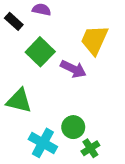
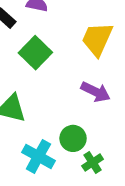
purple arrow: (73, 69) -> (96, 92), moved

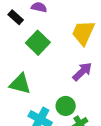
purple arrow: (96, 92) -> (82, 72), turned -70

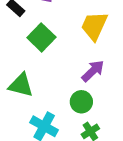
green circle: (66, 106) -> (81, 102), moved

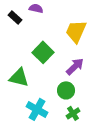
green square: (41, 37) -> (43, 52), moved

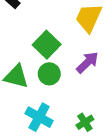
green circle: (66, 90) -> (49, 74), moved

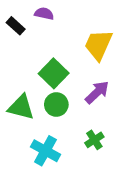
green cross: (85, 122) -> (94, 140), moved

